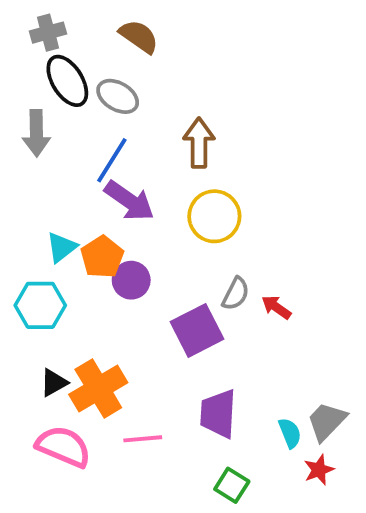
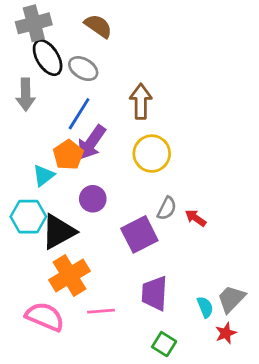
gray cross: (48, 33) -> (34, 23), size x1.4
purple arrow: (129, 201) -> (91, 143), turned 90
orange pentagon: (102, 257) -> (68, 155), moved
black triangle: (54, 383) -> (59, 232), moved, size x1.8

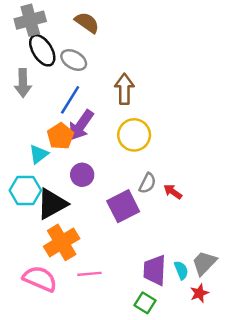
purple trapezoid: (154, 293) -> (155, 270), moved

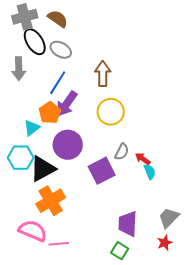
brown semicircle: (87, 23) -> (58, 19), moved
purple circle: (82, 175) -> (68, 145), size x1.5
cyan semicircle: (181, 270) -> (150, 172), moved
pink line: (89, 274) -> (59, 244), moved

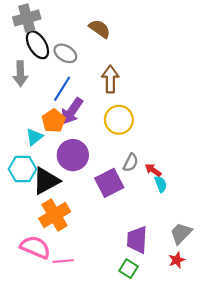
brown semicircle: (58, 19) -> (100, 29), moved

